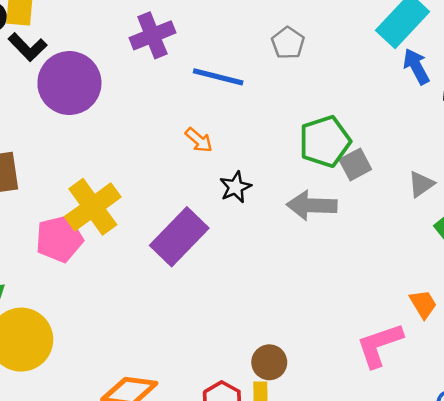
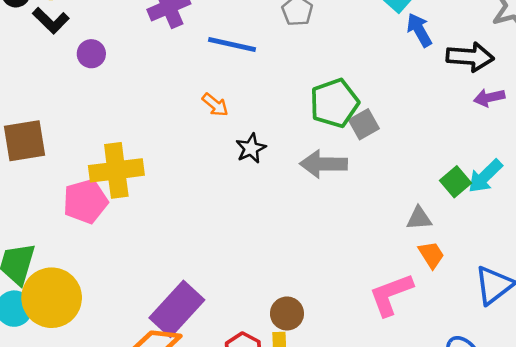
purple circle: (69, 83) -> (91, 54), size x0.5
gray triangle: (421, 184) -> (419, 218), moved, turned 32
yellow cross: (93, 207) -> (116, 170), turned 30
purple rectangle: (179, 237) -> (177, 309), moved

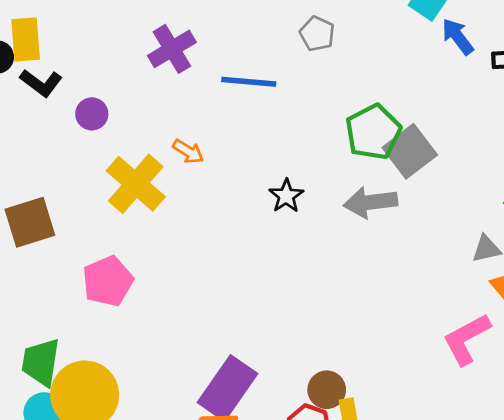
orange arrow: (215, 105) -> (188, 151), moved
gray square: (364, 124) -> (410, 151), size x1.5
yellow cross: (116, 170) -> (136, 184), moved, turned -34
brown circle: (287, 313) -> (327, 390), moved

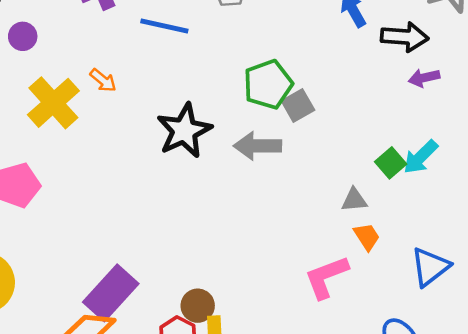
gray square: (410, 151) -> (298, 105), size x0.7
black star: (286, 196) -> (184, 131), size x1.8

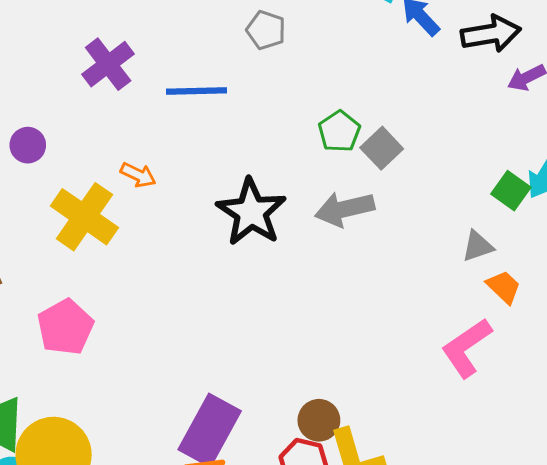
green pentagon: (268, 84) -> (339, 131), size x0.7

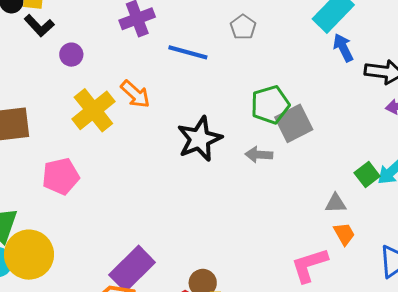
green pentagon: (339, 131) -> (270, 105), size x1.4
gray square: (382, 148) -> (294, 123), size x1.4
orange arrow: (138, 175) -> (135, 94), size x1.4
gray arrow: (345, 209) -> (259, 155), size x0.7

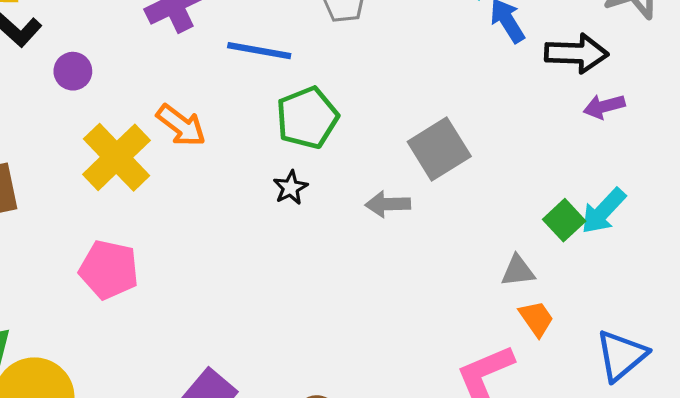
green pentagon: (270, 105) -> (307, 118), moved
black star: (199, 139) -> (290, 188), size x0.5
pink pentagon: (61, 176) -> (109, 270), moved, turned 30

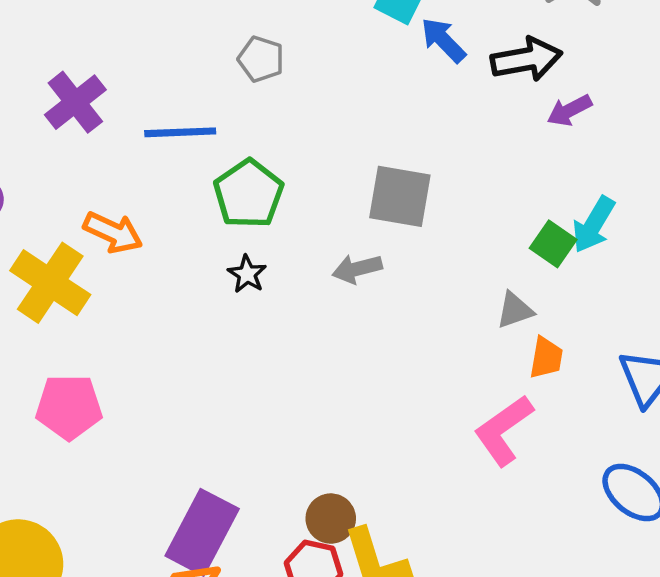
gray square: (439, 149) -> (400, 196), turned -36
orange trapezoid: (536, 319) -> (546, 358), turned 57

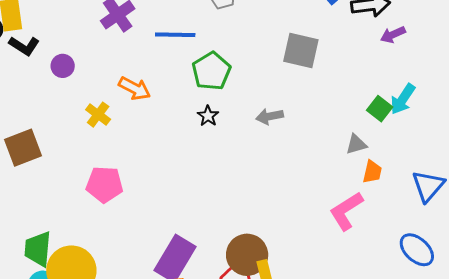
gray square: (400, 196) -> (301, 51), moved
yellow cross: (50, 283) -> (98, 115), size x0.6
brown circle: (331, 519) -> (247, 255), size x1.5

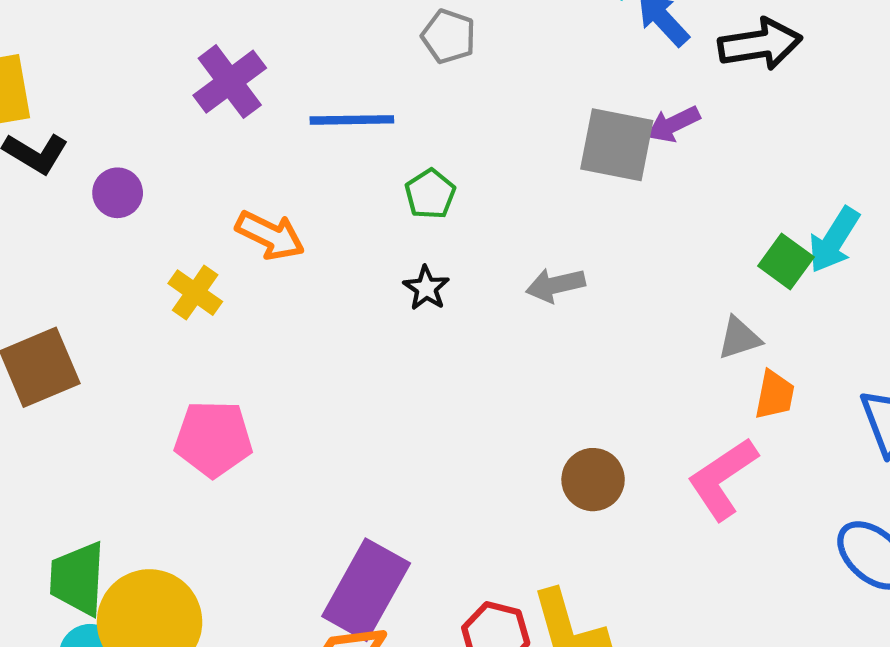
purple arrow: (393, 35) -> (673, 124), moved
green pentagon: (211, 71) -> (430, 194), size x0.6
brown circle: (247, 255) -> (593, 480), moved, size x0.7

